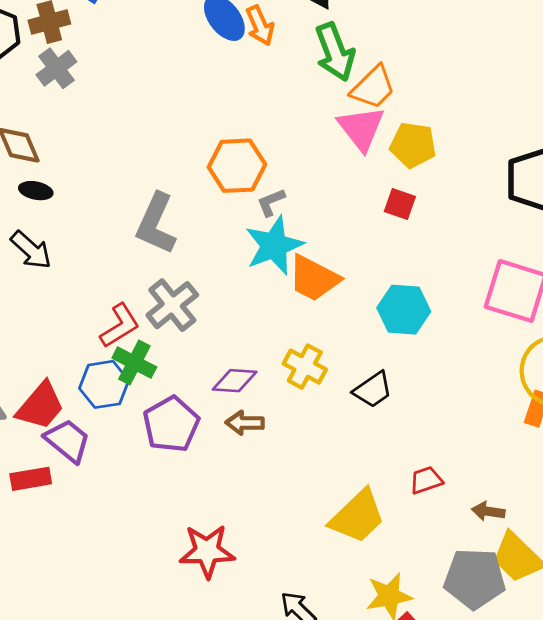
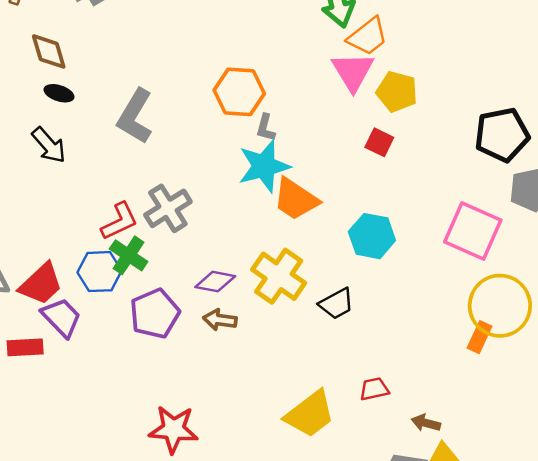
gray L-shape: (271, 202) -> (266, 128), turned -60
gray L-shape: (156, 224) -> (135, 116), moved
yellow cross: (305, 367) -> (279, 276), size x1.4

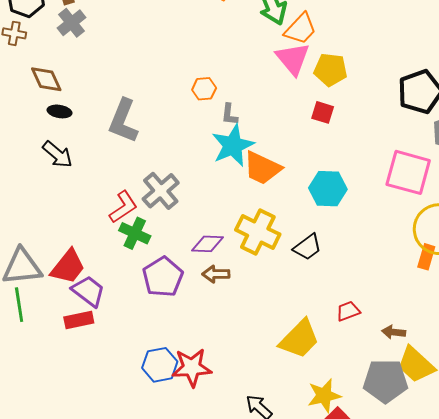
orange hexagon: (239, 92) -> (204, 89), size x0.6
blue hexagon: (99, 272) -> (160, 365), moved
red rectangle: (25, 347) -> (79, 320), moved

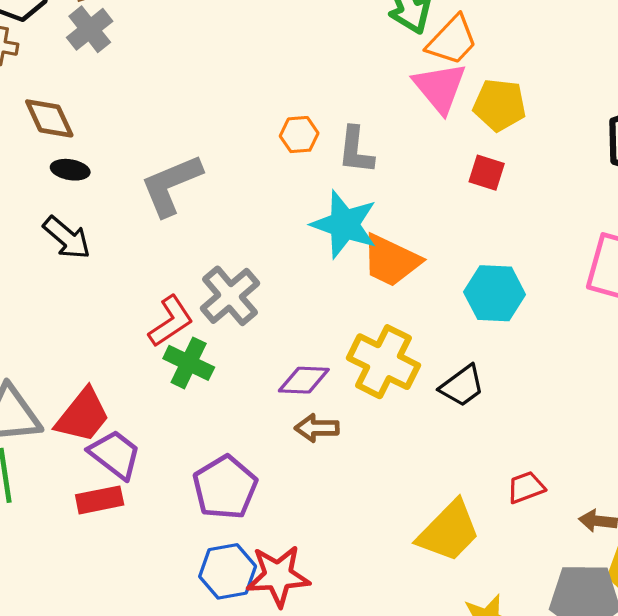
gray L-shape: (229, 114) -> (356, 150), moved, size x1.4
gray L-shape: (123, 121) -> (171, 185), turned 45
cyan star: (233, 145) -> (344, 224), turned -30
purple pentagon: (163, 277) -> (225, 487), moved

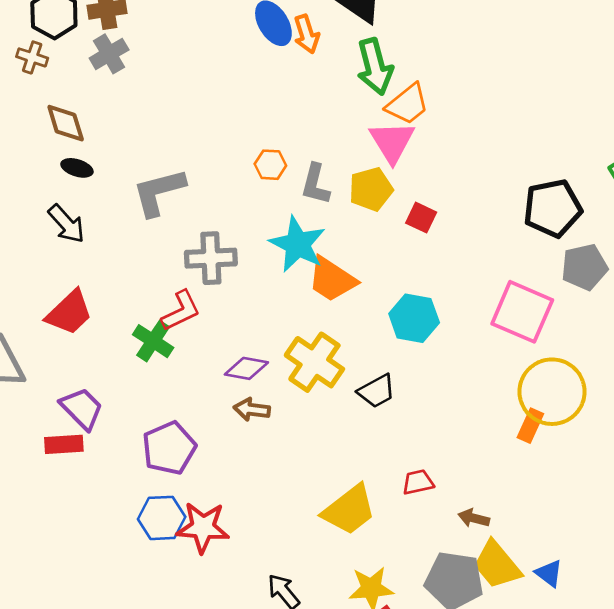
yellow pentagon: (500, 105) -> (371, 189), moved, turned -30
gray cross: (230, 296) -> (211, 258), moved, turned 30
red L-shape: (171, 321) -> (181, 311), moved
red trapezoid: (83, 416) -> (69, 313), moved

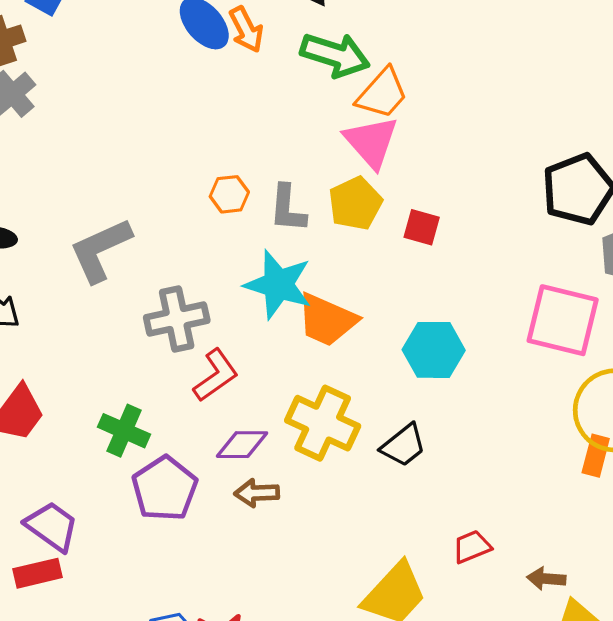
green arrow: (375, 67) -> (335, 55), turned -48
red L-shape: (181, 311) -> (216, 375), moved
purple pentagon: (169, 448) -> (165, 489), moved

